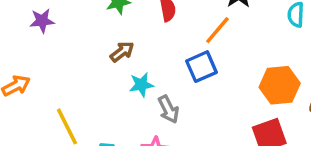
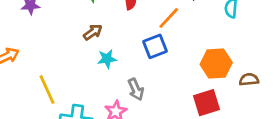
gray arrow: (168, 109) -> (136, 89), moved

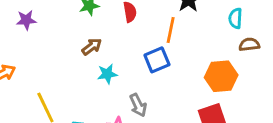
orange line: (169, 18) -> (171, 30), turned -30
brown semicircle: (249, 80) -> (249, 44), moved

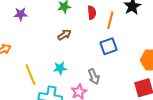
orange line: (171, 30) -> (110, 20), moved
cyan star: (107, 74) -> (60, 68), moved

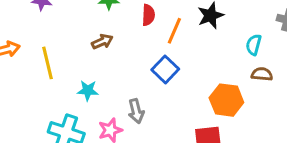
blue square: (108, 46) -> (165, 69), turned -36
yellow line: (30, 75) -> (47, 63), moved

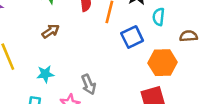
cyan semicircle: (254, 45) -> (159, 17), moved
blue square: (165, 69) -> (132, 37), moved, turned 30

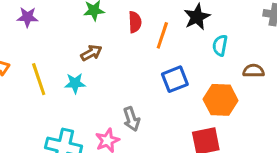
blue square: (132, 37) -> (175, 79), moved
cyan star: (45, 74) -> (75, 83), moved

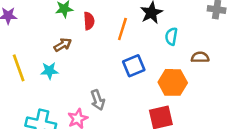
red semicircle: (135, 22) -> (89, 21), moved

